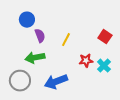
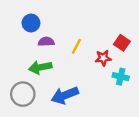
purple semicircle: (40, 36) -> (46, 42), turned -72
red star: (86, 61) -> (103, 58), moved
cyan cross: (104, 66) -> (121, 77), turned -32

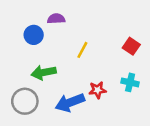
blue circle: (31, 23) -> (34, 35), moved
purple semicircle: (46, 42) -> (56, 19), moved
red star: (103, 58) -> (97, 90), moved

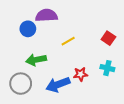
purple semicircle: (56, 19) -> (46, 15), size x1.5
yellow line: (82, 50) -> (68, 41), turned 32

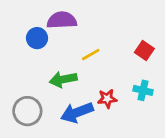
green arrow: (36, 60) -> (63, 79), moved

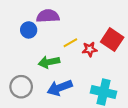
red square: (144, 50) -> (112, 40), size x1.5
cyan cross: (143, 90) -> (104, 92), moved, size x1.6
red star: (107, 99) -> (90, 49), moved

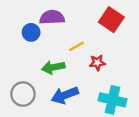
red square: (112, 40) -> (111, 20), moved
red star: (90, 49) -> (97, 63), moved

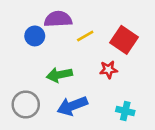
red square: (111, 20) -> (124, 40), moved
yellow line: (76, 46) -> (85, 36), moved
cyan cross: (112, 100) -> (125, 111), size x0.6

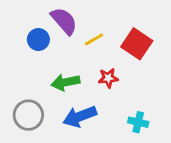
purple semicircle: (58, 19) -> (64, 21), turned 52
red star: (108, 70) -> (108, 78), moved

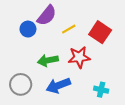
purple semicircle: (64, 21) -> (47, 15), turned 80
red star: (108, 78) -> (79, 57), size x1.5

